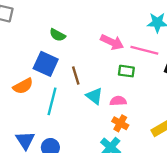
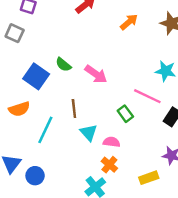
pink arrow: (112, 42) -> (96, 74), moved
blue square: (46, 64) -> (36, 76), moved
green rectangle: (126, 71) -> (125, 114), turned 35

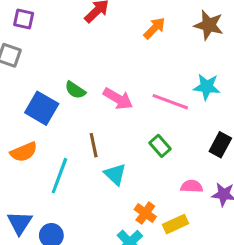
pink line: (147, 96) -> (170, 102), moved
pink semicircle: (112, 142) -> (192, 186), moved
yellow rectangle: (149, 178) -> (176, 224), moved

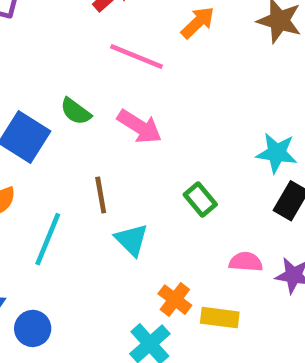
cyan star: (207, 87) -> (277, 153), moved
pink line: (170, 102) -> (137, 56), moved
yellow rectangle: (176, 224) -> (220, 318), turned 30

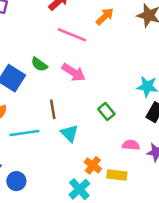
cyan line: (48, 239) -> (24, 133), turned 60

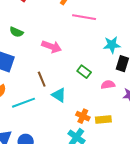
pink line: (72, 35) -> (84, 17), moved
green semicircle: (39, 64) -> (16, 32), moved
pink semicircle: (131, 145) -> (108, 85), moved

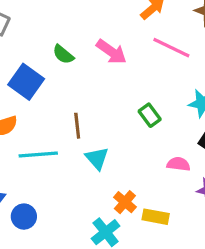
green semicircle: (16, 32) -> (63, 54), moved
pink arrow: (52, 47) -> (111, 52), moved
green rectangle: (84, 72) -> (150, 115), moved

